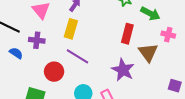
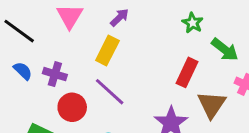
purple cross: (37, 40) -> (55, 74), moved

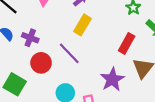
yellow rectangle: (107, 51) -> (83, 25), moved

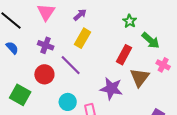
purple cross: (30, 38) -> (46, 45), moved
purple star: (112, 79) -> (111, 89), turned -30

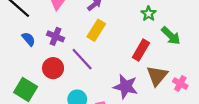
blue semicircle: (12, 48) -> (29, 39), moved
pink cross: (163, 65) -> (180, 84), moved

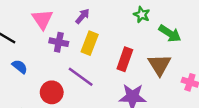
purple cross: (56, 36) -> (59, 42), moved
red rectangle: (141, 50) -> (125, 59), moved
brown triangle: (157, 76) -> (159, 65), moved

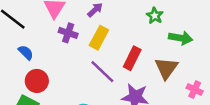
green arrow: (170, 33) -> (181, 38), turned -30
purple line: (81, 77) -> (102, 72), moved
red circle: (52, 92) -> (37, 81), moved

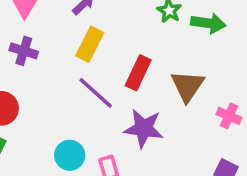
purple cross: (68, 33) -> (24, 51), moved
green arrow: (181, 38) -> (208, 23), moved

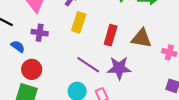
brown triangle: (187, 86) -> (141, 38), turned -45
purple line: (96, 93) -> (88, 65), moved

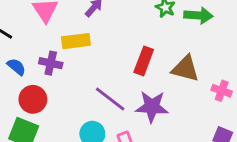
yellow rectangle: (79, 22) -> (76, 41), moved, turned 60
purple cross: (40, 33) -> (51, 63), moved

